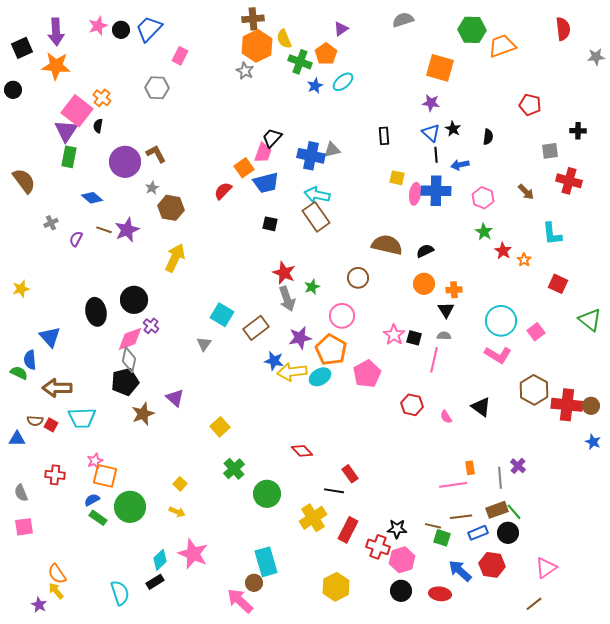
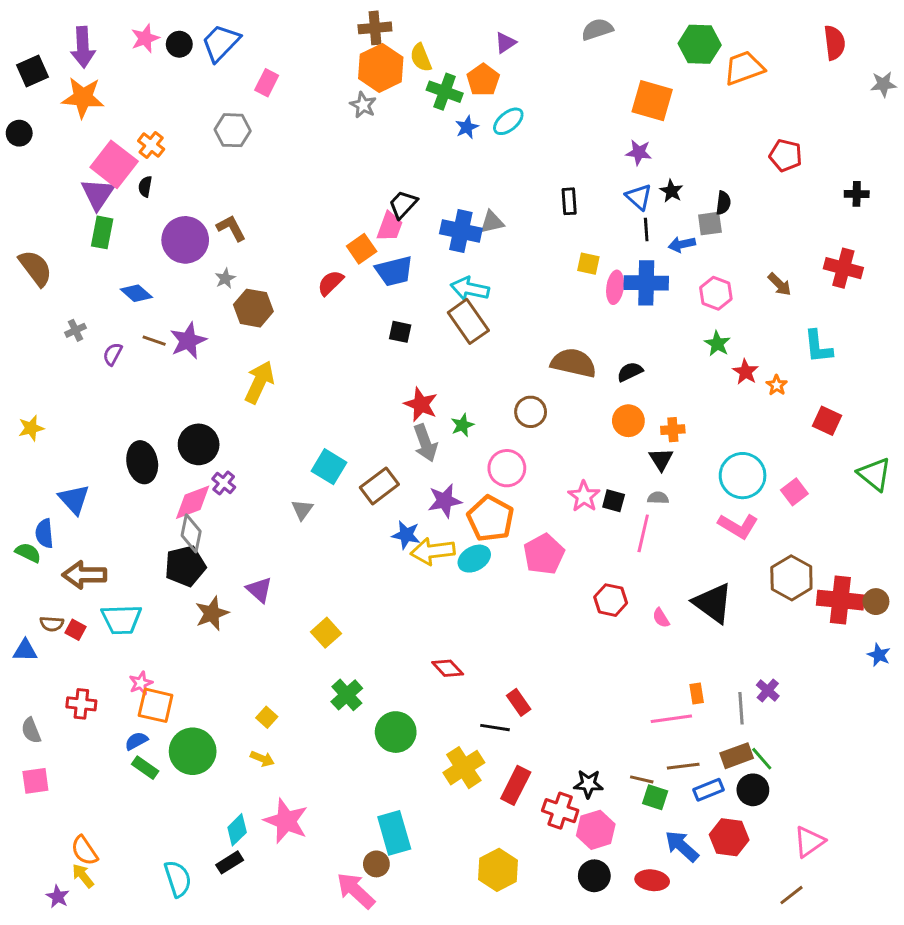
gray square: (550, 151) -> (710, 224), moved
black triangle: (481, 407) -> (713, 603), size x1.4

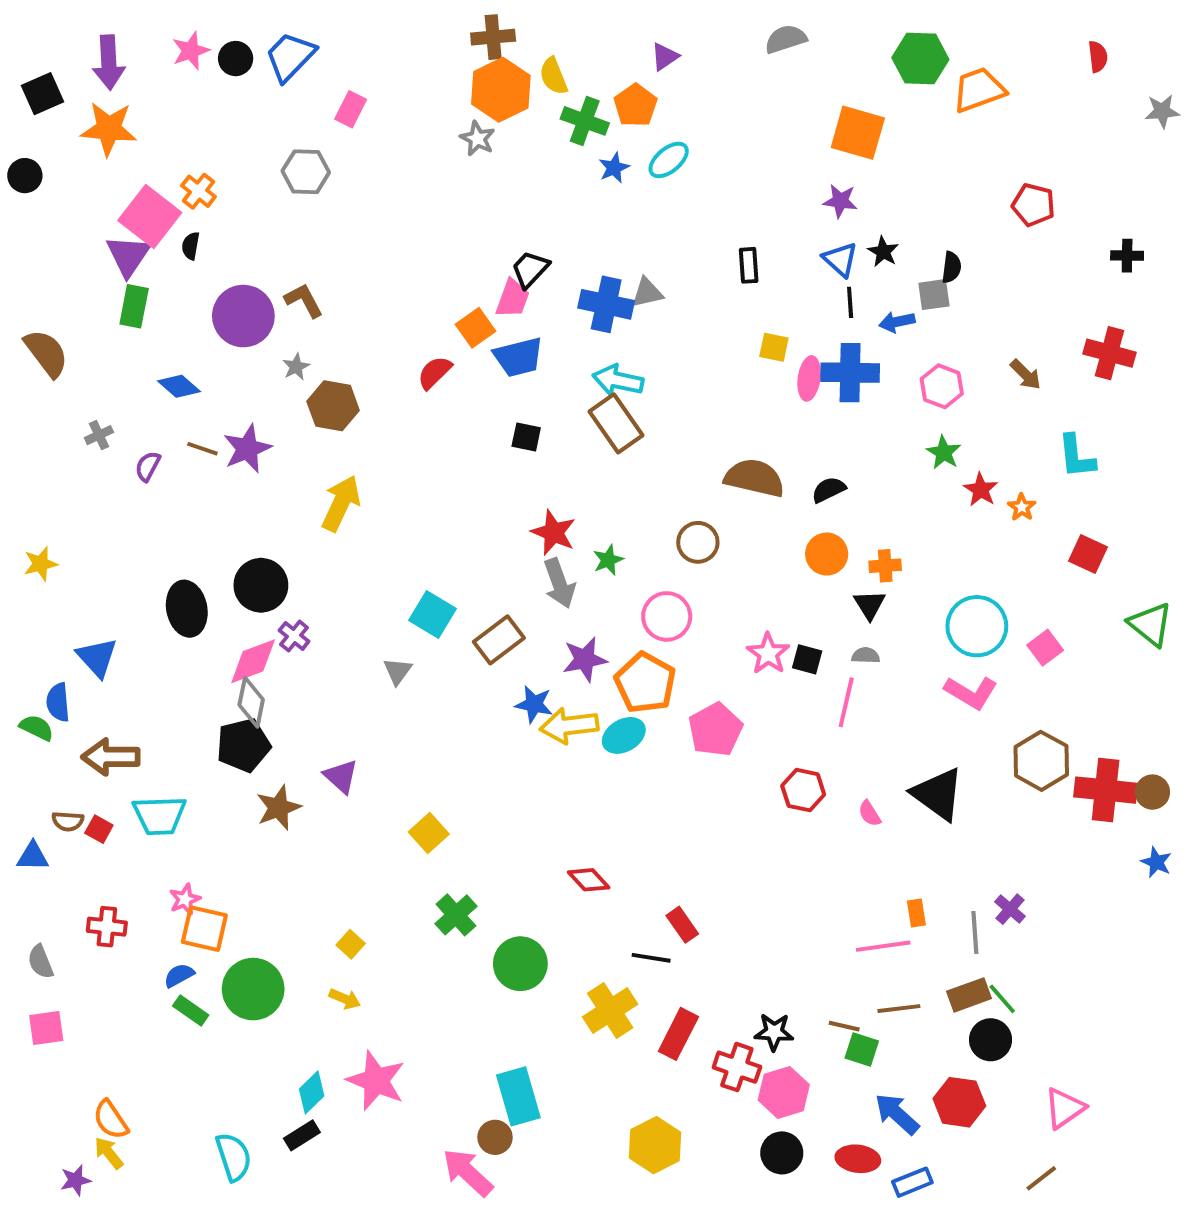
red semicircle: (834, 43) -> (1098, 57), size x0.7
blue rectangle: (708, 790) -> (912, 1182), moved
purple star: (58, 897) -> (76, 1180), turned 30

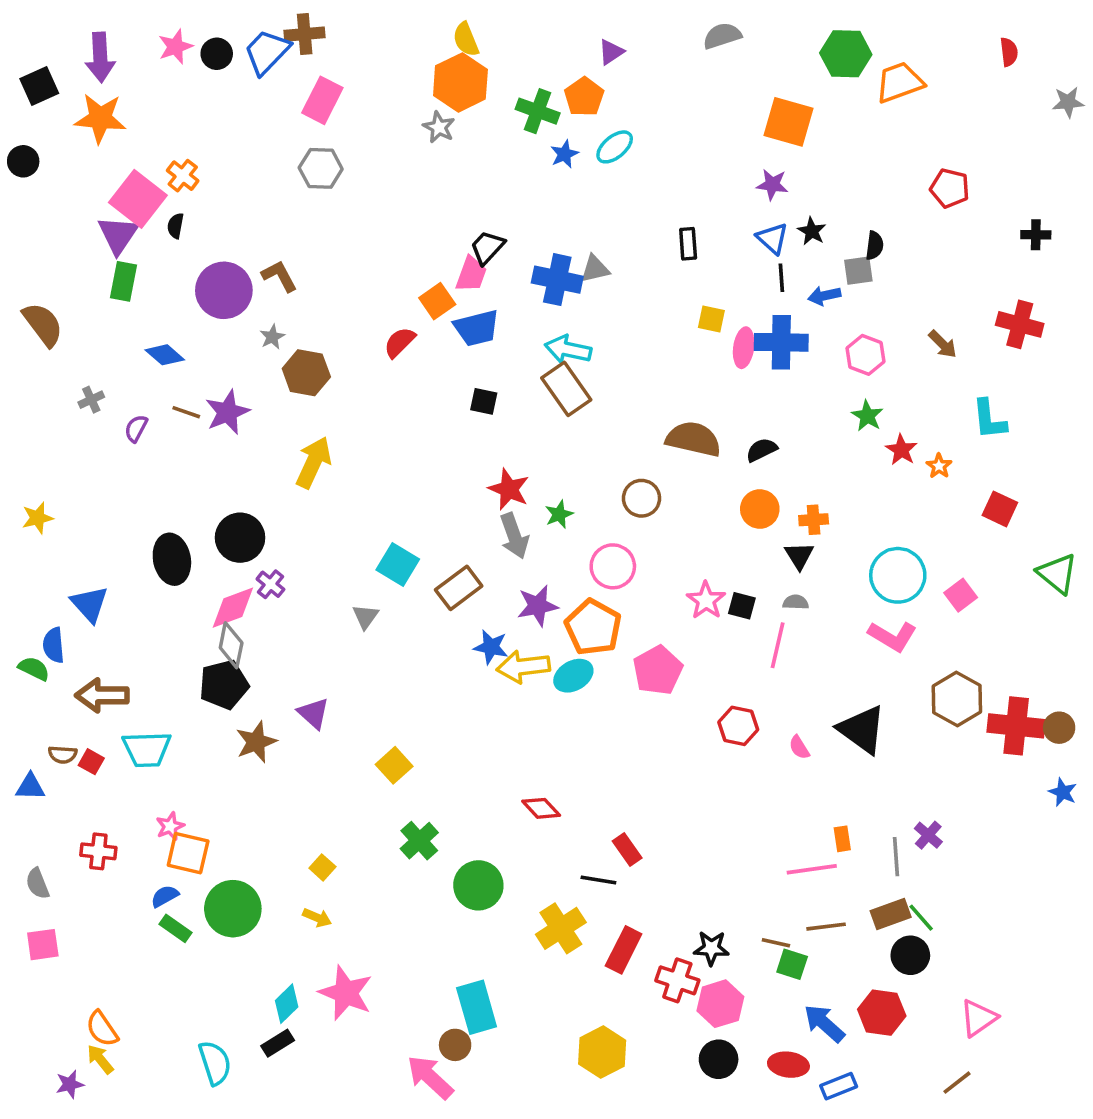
brown cross: (493, 37) -> (305, 34), moved
yellow semicircle: (554, 76) -> (466, 39), moved
pink rectangle: (351, 109) -> (322, 100), size x1.4
gray hexagon: (306, 172) -> (321, 168), moved

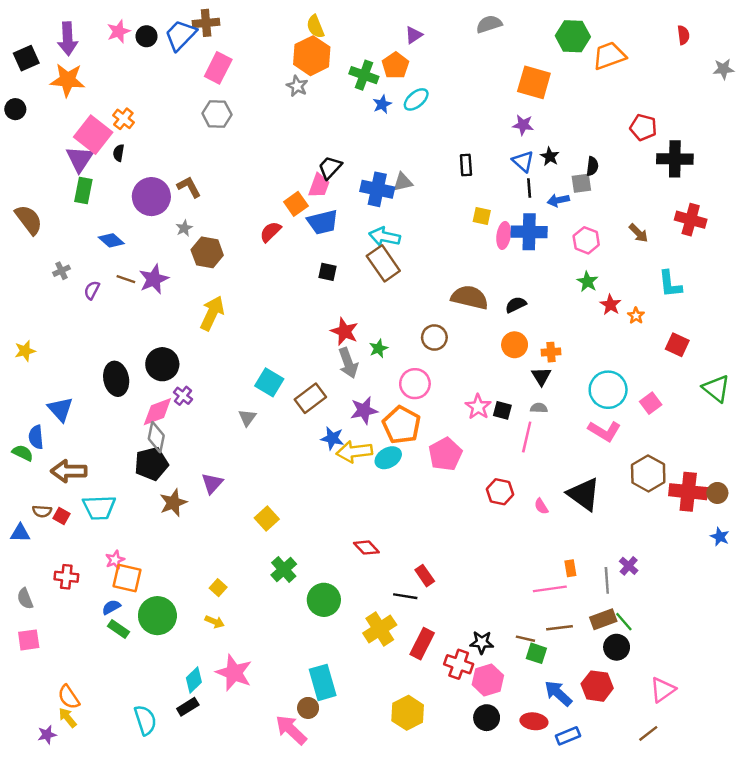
black cross: (1036, 235) -> (675, 159), moved, size x1.8
purple triangle: (314, 713) -> (212, 483), turned 30

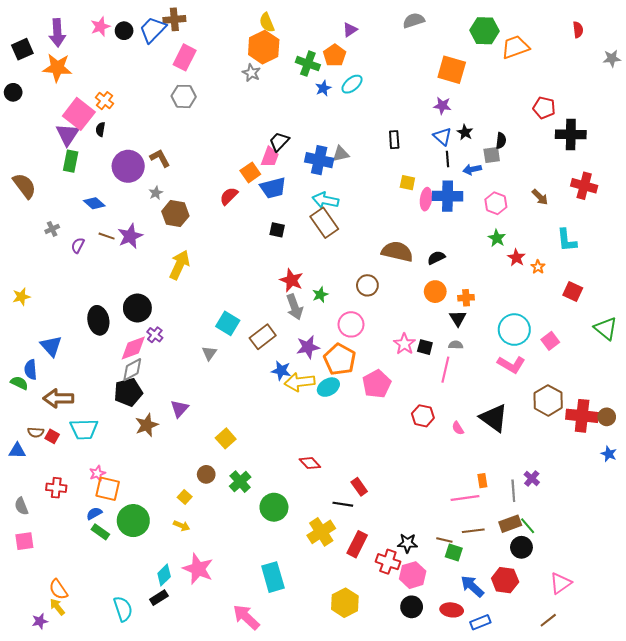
gray diamond: (156, 437) -> (132, 370), turned 50
brown circle: (308, 708) -> (206, 474), moved

